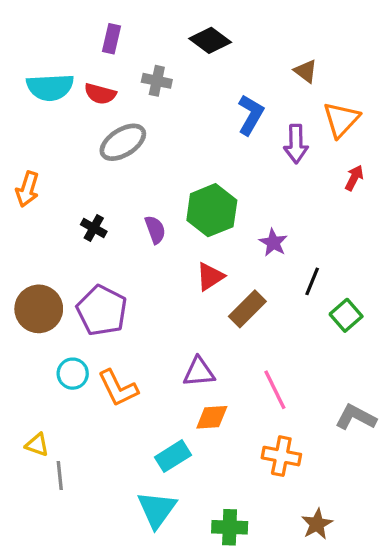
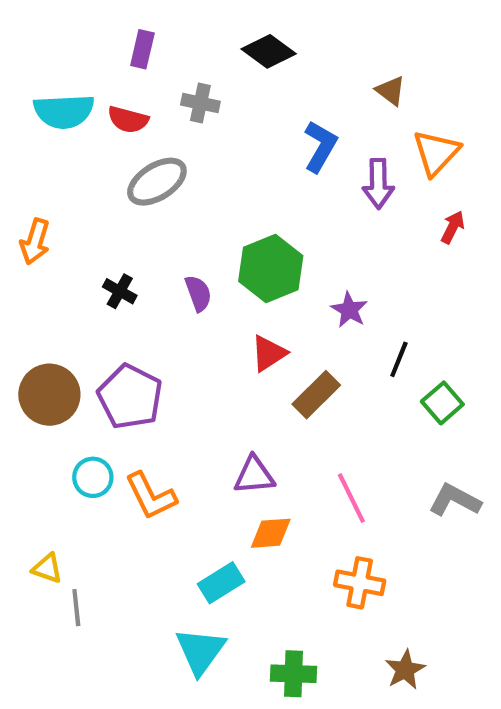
gray L-shape: (356, 417) -> (455, 500), moved

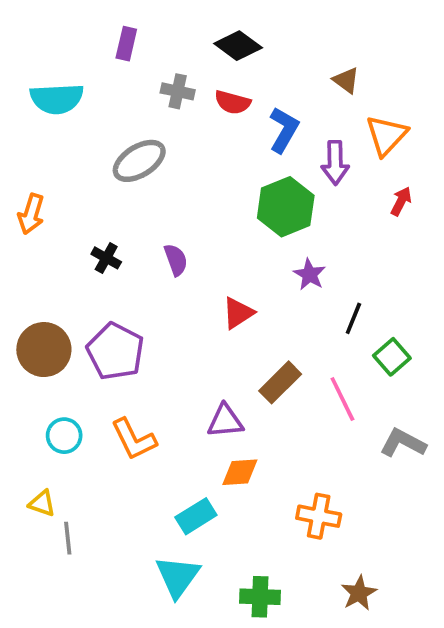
red semicircle: (128, 120) -> (233, 102), moved
green hexagon: (271, 268) -> (286, 207), moved
brown rectangle: (316, 395) -> (280, 382), moved
cyan circle: (93, 477) -> (64, 436), moved
pink line: (351, 498) -> (342, 399), moved

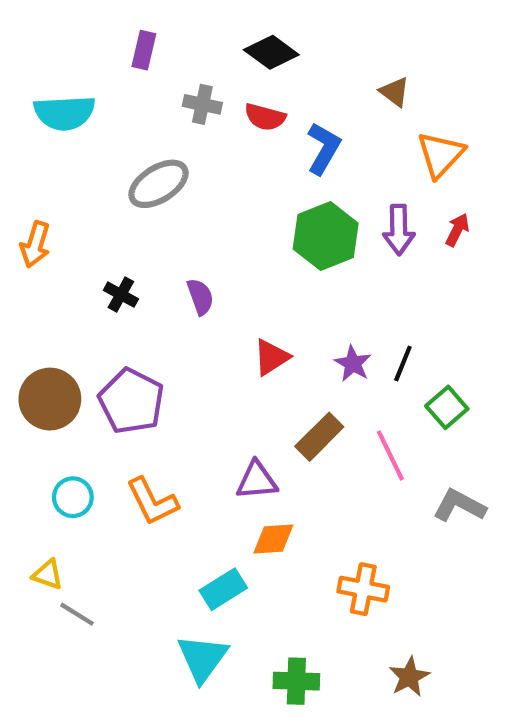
purple arrow: (335, 163) -> (399, 230), moved
purple star: (309, 274) -> (353, 364), moved
gray line: (68, 538) -> (77, 614), turned -52

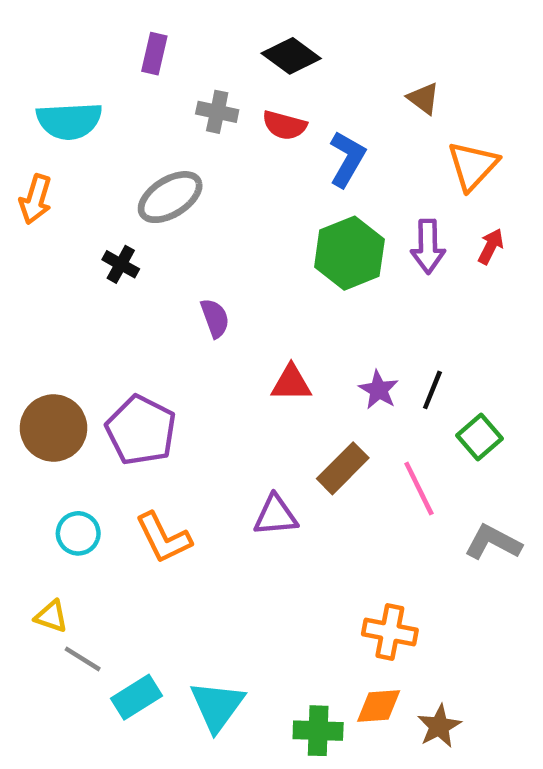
orange arrow: (35, 244) -> (36, 199), moved
black cross: (121, 295) -> (121, 264), moved
red triangle: (271, 357) -> (291, 383), turned 33
orange diamond: (273, 539) -> (379, 706), moved
cyan rectangle: (223, 589) -> (136, 697), moved

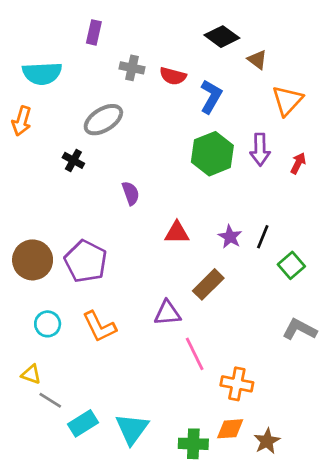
black diamond: (291, 56) -> (222, 37), moved
red arrow: (491, 246) -> (298, 163), moved
pink line: (419, 489) -> (195, 354), moved

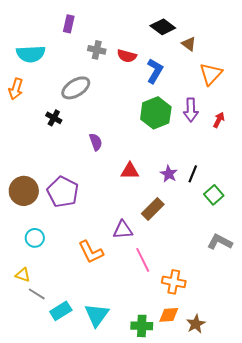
orange L-shape: (99, 327) -> (91, 252), moved

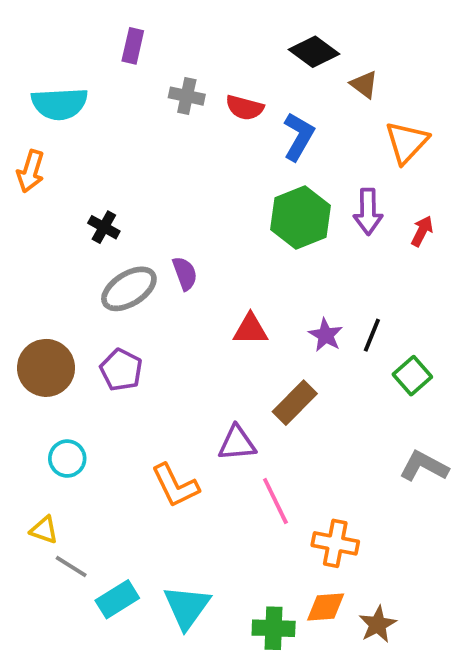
gray ellipse: (76, 88) -> (129, 289), moved
purple pentagon: (63, 192) -> (121, 370), size x0.7

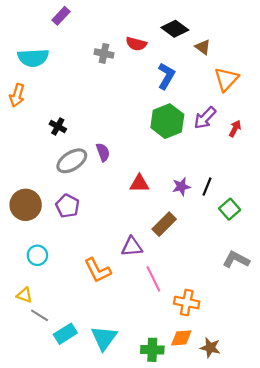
purple rectangle: (133, 46) -> (61, 16), moved, turned 30
red semicircle: (245, 108) -> (136, 44), moved
purple arrow: (368, 212) -> (205, 118), turned 45
purple star: (326, 335) -> (181, 187), turned 30
brown star: (378, 624) -> (210, 348), turned -30

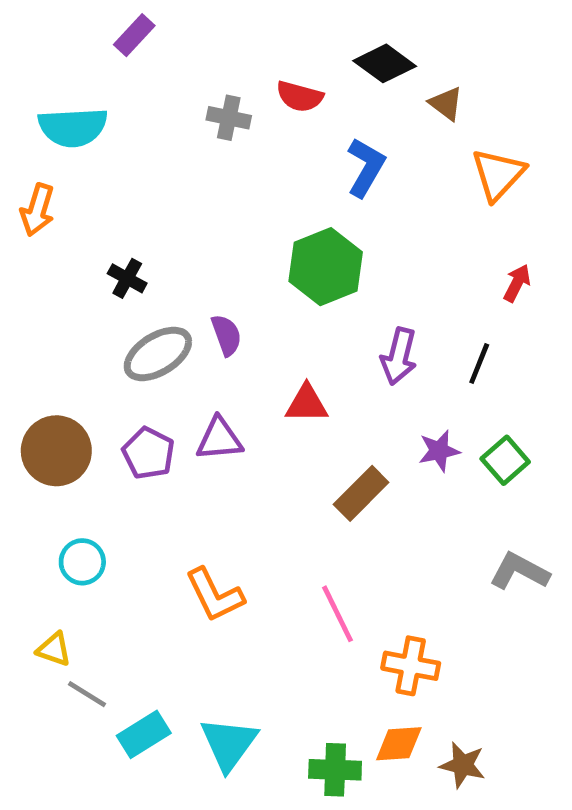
purple arrow: (205, 118) -> (399, 356), moved, turned -30
green hexagon: (167, 121) -> (326, 267), moved
purple star: (181, 187) -> (439, 451), moved
black line: (207, 187) -> (479, 363), moved
purple triangle: (132, 247) -> (219, 439), moved

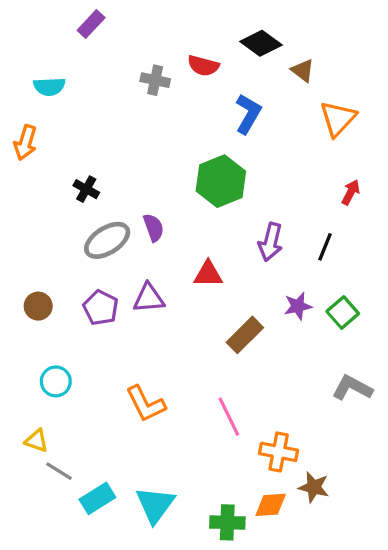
cyan semicircle: (73, 127) -> (49, 87), size x0.7
brown circle: (56, 451) -> (38, 306), size x0.6
brown star: (463, 765) -> (314, 487), moved

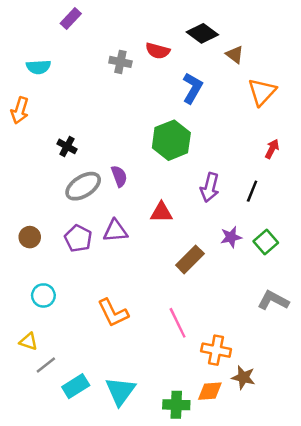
gray line: (59, 471) -> (46, 365), turned -70

